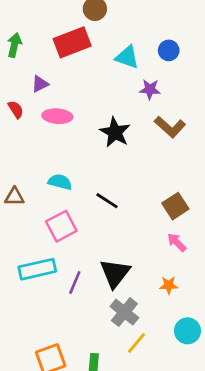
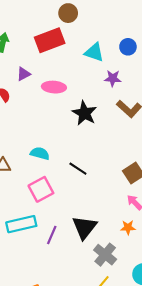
pink ellipse: (57, 116) -> (54, 87), moved
orange star: (169, 285) -> (128, 227), moved
gray cross: (124, 312) -> (105, 255), moved

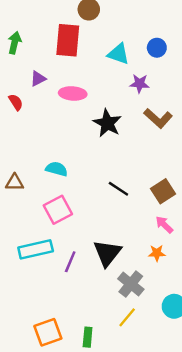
red rectangle: (50, 40) -> (68, 40), turned -64
black line: (78, 169) -> (118, 189), moved

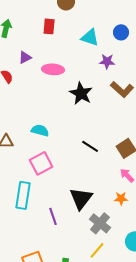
red rectangle: (68, 40) -> (49, 26), size x0.6
cyan rectangle: (36, 249) -> (23, 195), turned -68
purple line: (70, 262) -> (53, 216), moved, turned -42

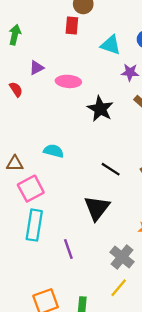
red rectangle: (49, 26) -> (72, 26), moved
pink square: (41, 163) -> (31, 189), moved
black triangle: (81, 198) -> (97, 208), moved

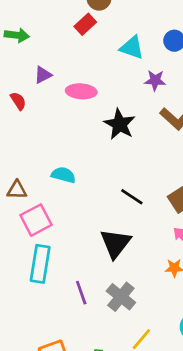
red rectangle: (72, 26) -> (85, 24), turned 42
green arrow: (15, 35) -> (17, 35), turned 84
gray cross: (122, 257) -> (121, 297), moved

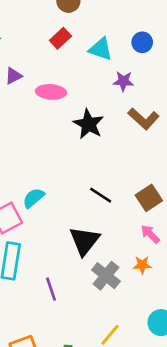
red rectangle: (85, 24) -> (60, 38), moved
cyan semicircle: (63, 175) -> (34, 198), moved, turned -55
gray cross: (121, 297) -> (106, 276), moved

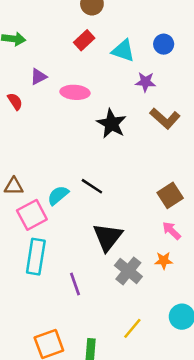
black line: (101, 195) -> (92, 186), moved

